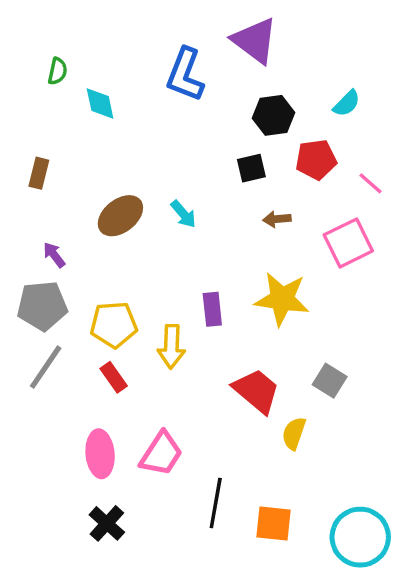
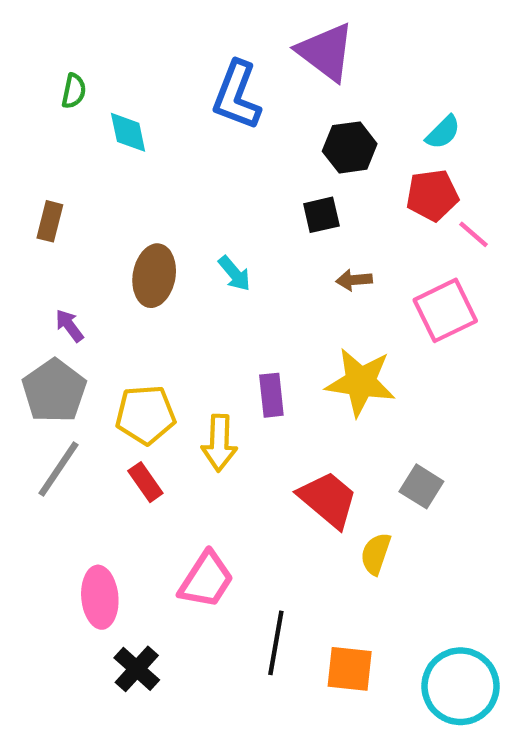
red pentagon: (316, 160) -> (432, 195), moved
brown ellipse: (120, 216) -> (154, 276), turned -42
gray pentagon: (42, 306) -> (54, 391), turned -30
pink ellipse: (100, 454) -> (100, 597), moved

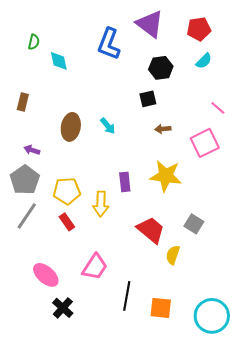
red pentagon: (432, 195) -> (199, 29), moved
purple arrow: (69, 326) -> (32, 150), turned -35
pink ellipse: (100, 597) -> (46, 275), turned -44

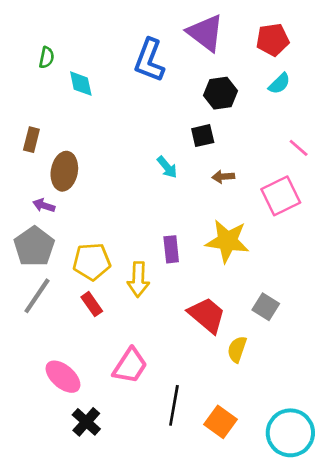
cyan arrow: (108, 126) -> (167, 167), moved
brown ellipse: (71, 127) -> (64, 171), moved
orange square: (161, 308) -> (221, 422), turned 30

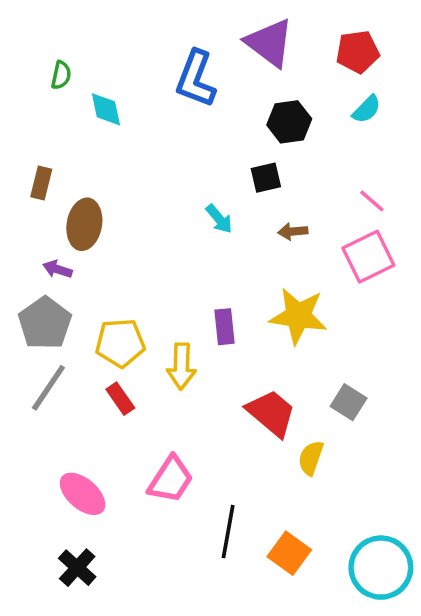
pink line: (299, 148) -> (372, 201), moved
black cross: (86, 422) -> (77, 568), moved

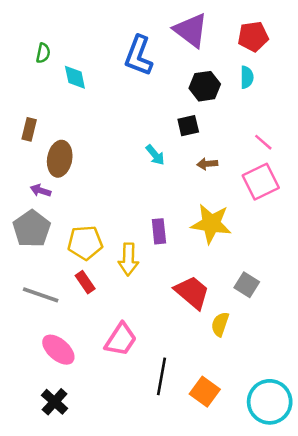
cyan semicircle: (367, 109) -> (247, 77), moved, turned -45
gray line: (48, 388) -> (41, 295), moved, turned 75

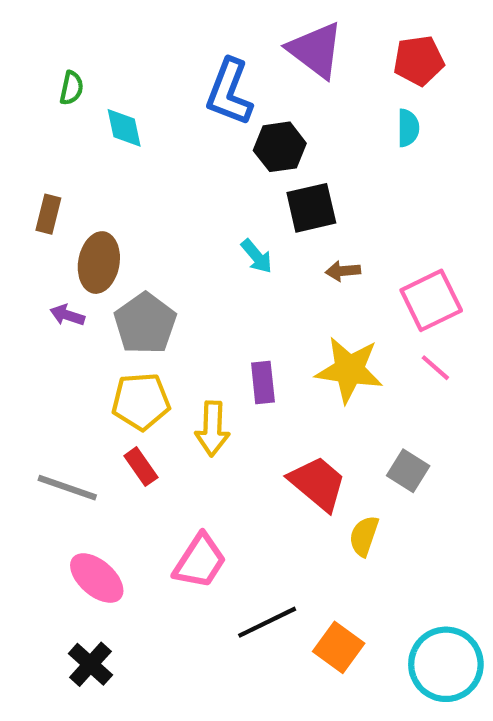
black hexagon: (205, 86) -> (280, 147), moved
black square: (188, 126) -> (311, 208), size x1.4
pink line: (263, 142) -> (435, 368), moved
gray pentagon: (32, 229) -> (145, 324), moved
black line: (161, 376) -> (267, 622), turned 54

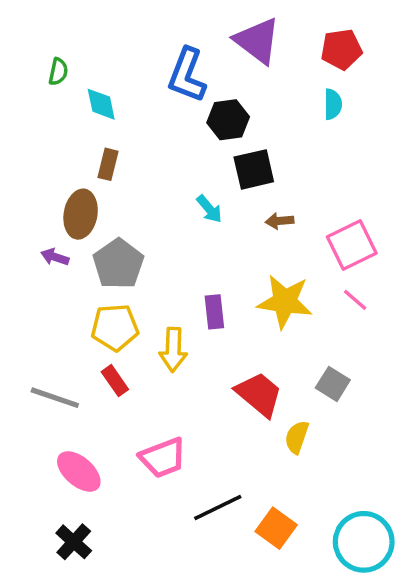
brown rectangle: (48, 214) -> (108, 164), moved
pink trapezoid: (200, 561) -> (163, 458), turned 36

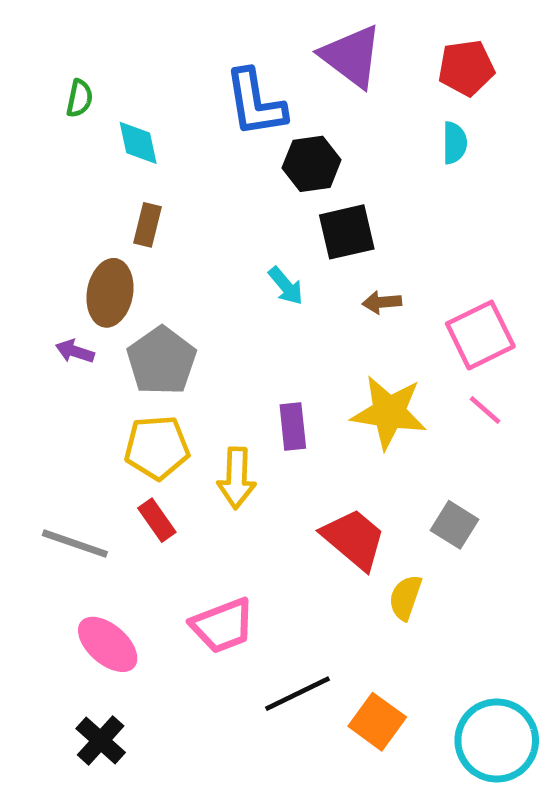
blue L-shape: (187, 75) -> (255, 103), turned -30

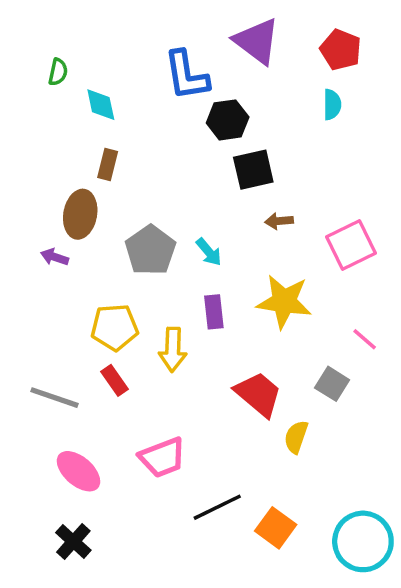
red pentagon: (466, 68) -> (341, 50), turned 30
cyan arrow: (286, 286) -> (209, 252), moved
gray pentagon: (162, 361) -> (150, 250), moved
pink line: (485, 410) -> (365, 339), moved

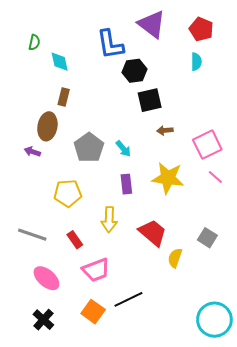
pink line: (365, 339) -> (215, 177), moved
yellow arrow: (173, 350) -> (109, 219), moved
red rectangle: (114, 380) -> (75, 240), moved
gray square: (332, 384) -> (207, 238), moved
orange square: (276, 528) -> (93, 312), moved

